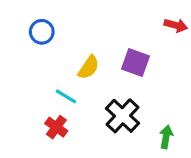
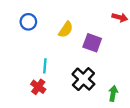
yellow semicircle: (89, 67) -> (66, 30), moved
cyan line: (66, 96) -> (45, 66), turned 64

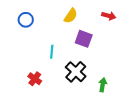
yellow semicircle: (66, 30) -> (71, 16), moved
cyan line: (45, 66) -> (52, 52), moved

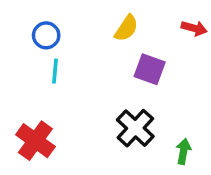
cyan line: (52, 52) -> (55, 71), moved
red cross: (35, 79) -> (35, 141), moved, size x1.5

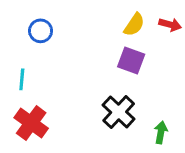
yellow semicircle: (126, 28) -> (134, 25), moved
cyan line: (55, 71) -> (22, 79), moved

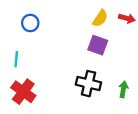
black cross: (119, 112) -> (88, 84), turned -30
green arrow: (161, 132) -> (123, 89), moved

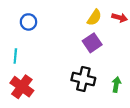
purple square: (98, 45) -> (92, 43), turned 36

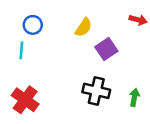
yellow semicircle: (94, 18) -> (84, 27), moved
cyan line: (15, 56) -> (21, 50), moved

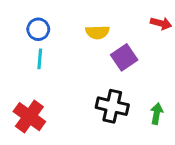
yellow semicircle: (84, 27) -> (97, 32), turned 54
cyan line: (21, 50) -> (40, 59), moved

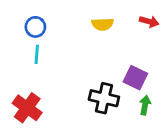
yellow semicircle: (97, 32) -> (103, 24), moved
purple square: (124, 57) -> (135, 78), moved, turned -30

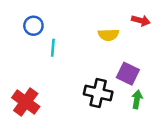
yellow semicircle: (103, 24) -> (108, 35), moved
cyan line: (37, 54) -> (53, 48), moved

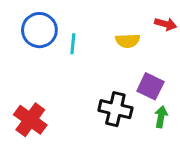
blue circle: (33, 26) -> (39, 30), size x1.5
cyan line: (53, 48) -> (73, 44), moved

